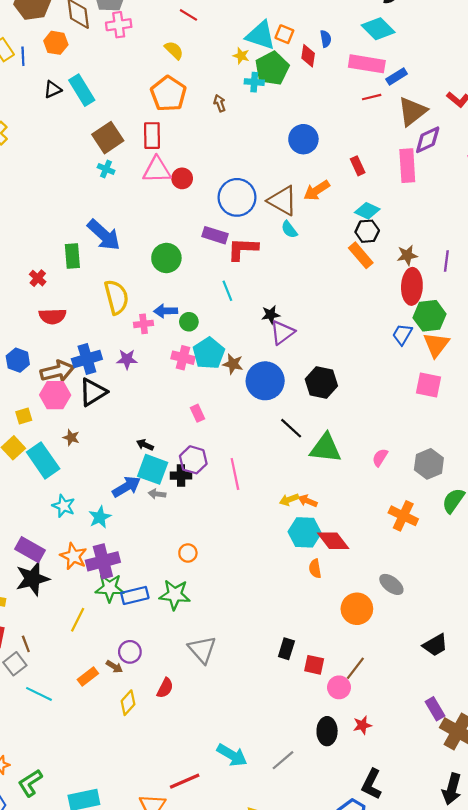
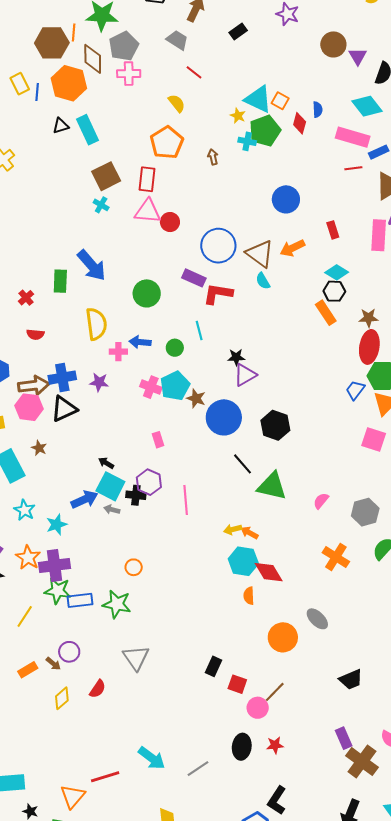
orange hexagon: (56, 43) -> (69, 83), size x1.6
red semicircle: (52, 316) -> (35, 334), size x0.7
green circle: (189, 322) -> (175, 348), moved

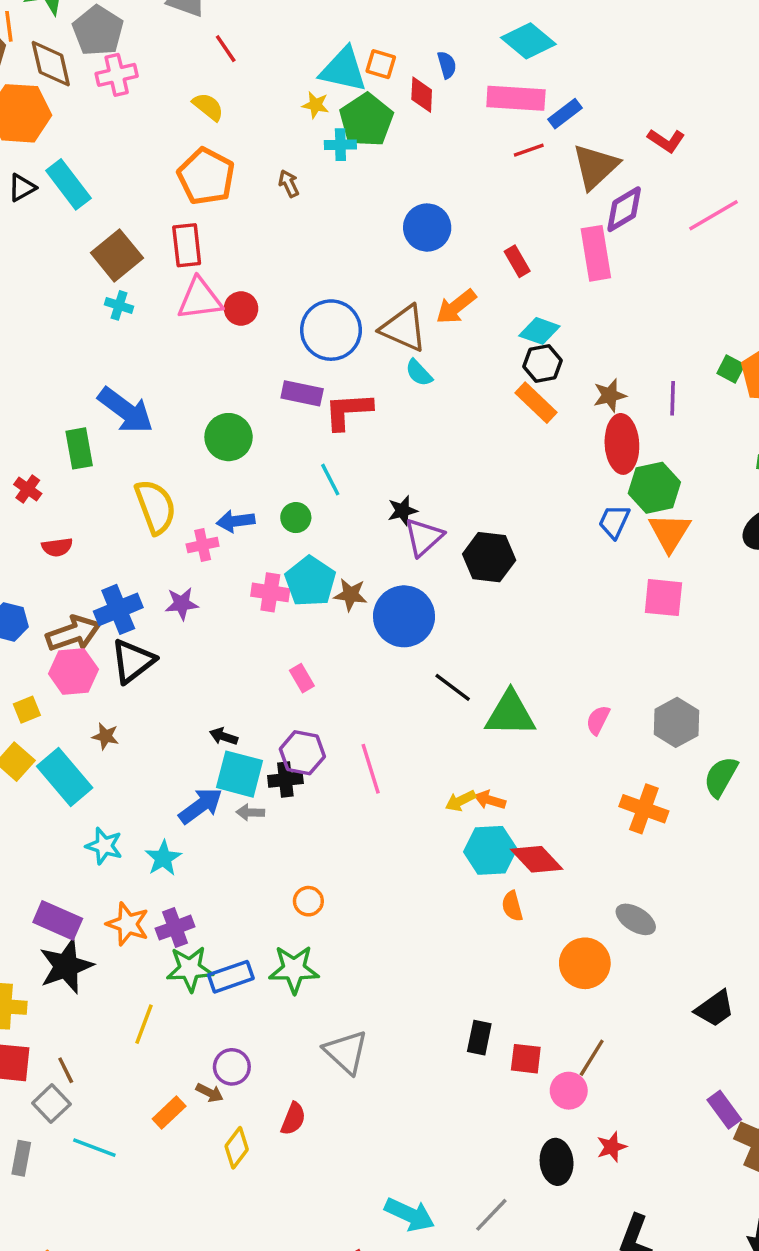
red line: (194, 72) -> (226, 49), turned 30
black hexagon: (275, 425) -> (489, 557), moved
purple cross: (55, 565) -> (175, 928), size x0.7

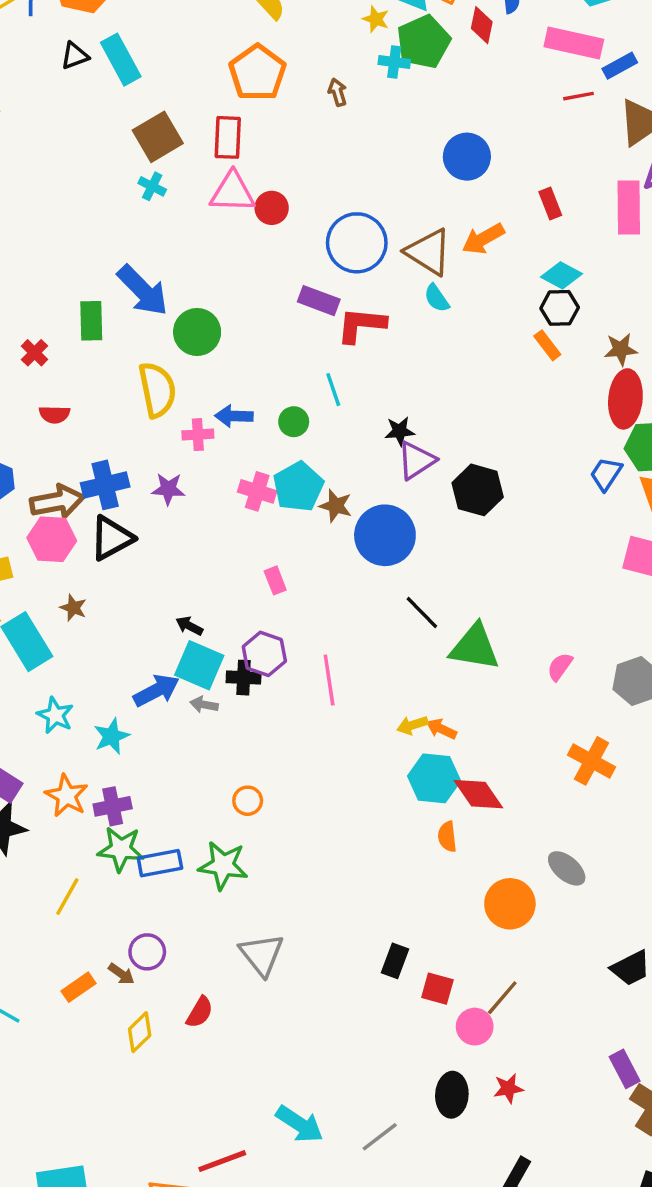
orange rectangle: (536, 403) -> (547, 345), size x0.7
green circle: (229, 437) -> (197, 332), moved

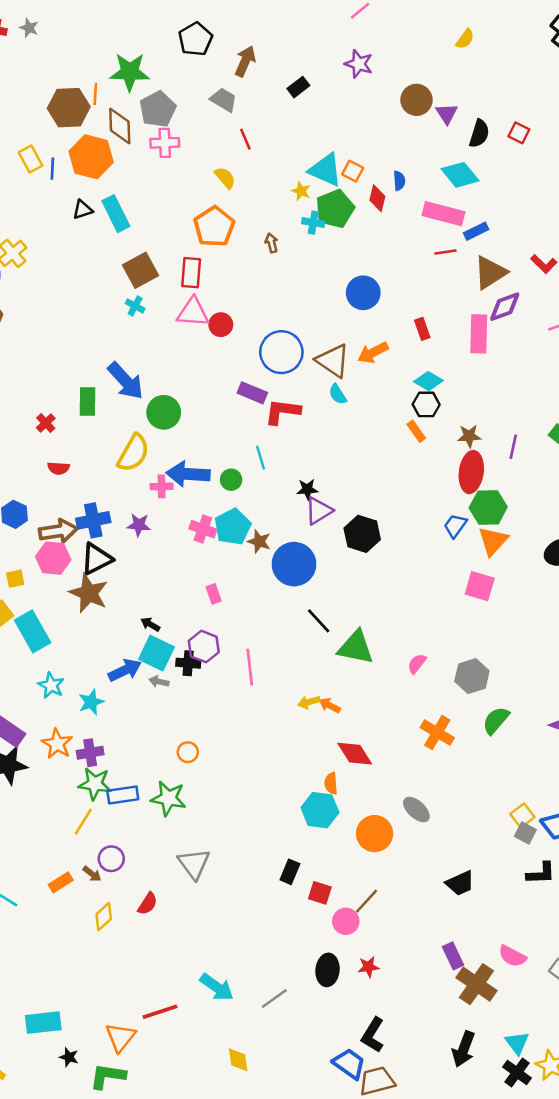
yellow semicircle: (157, 390) -> (133, 453), turned 39
blue arrow: (234, 416) -> (188, 474), size x1.6
brown star: (73, 608) -> (89, 593), moved, size x2.0
cyan hexagon: (434, 778) -> (320, 810), moved
yellow line: (67, 897) -> (83, 822), moved

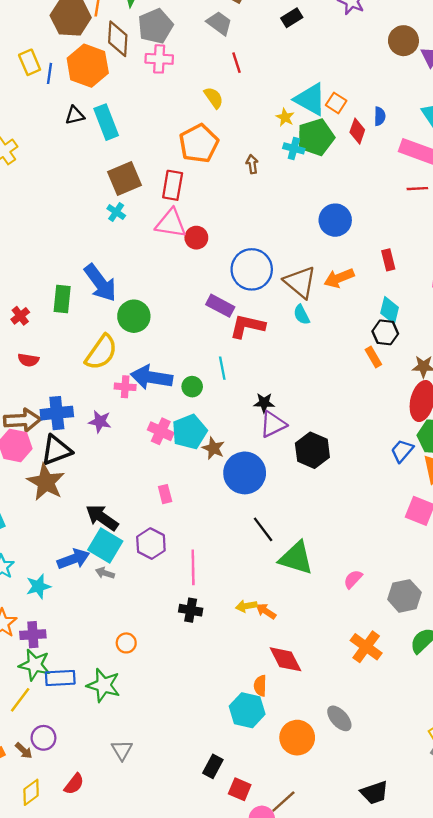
cyan diamond: (428, 381) -> (390, 310), turned 68
black arrow: (150, 624) -> (102, 518), size x1.8
black cross: (188, 663) -> (191, 610), moved
gray triangle: (194, 864) -> (122, 750), size x0.7

